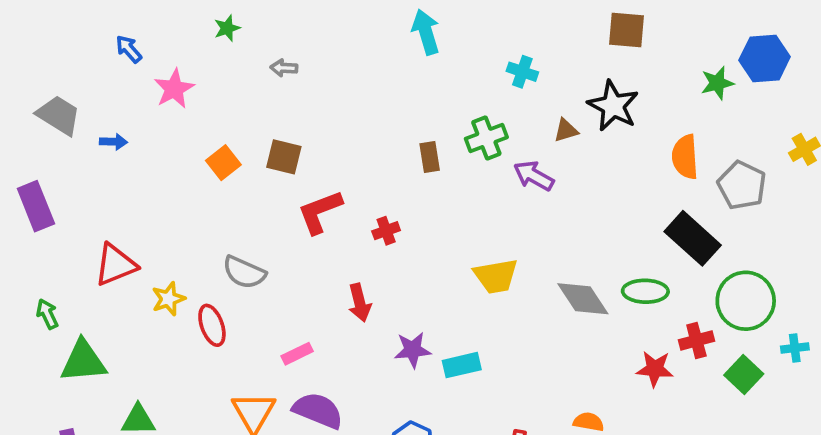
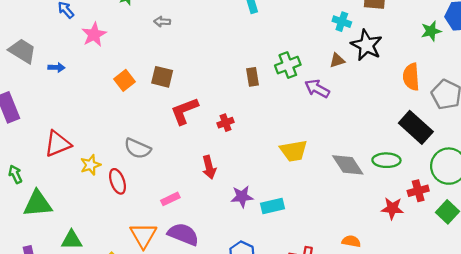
cyan cross: (522, 72) -> (342, 22), moved

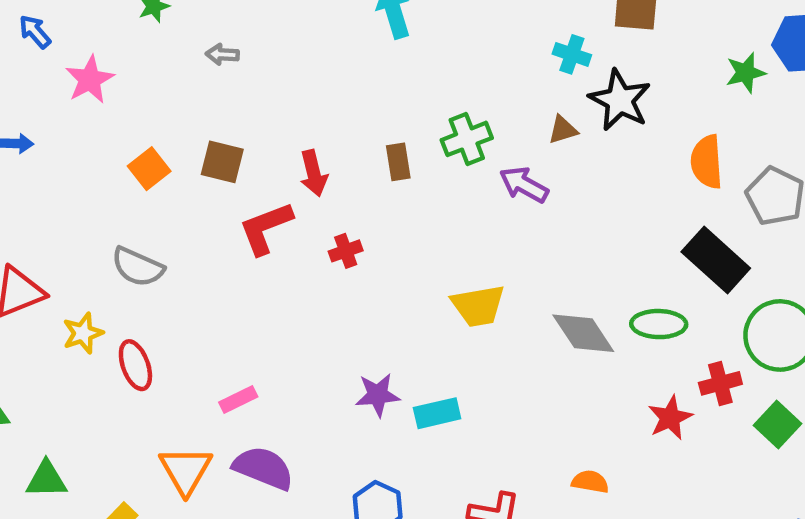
gray semicircle: (137, 148) -> (138, 267), moved
red arrow: (209, 167) -> (314, 173), moved
red star: (392, 208) -> (670, 418), turned -30

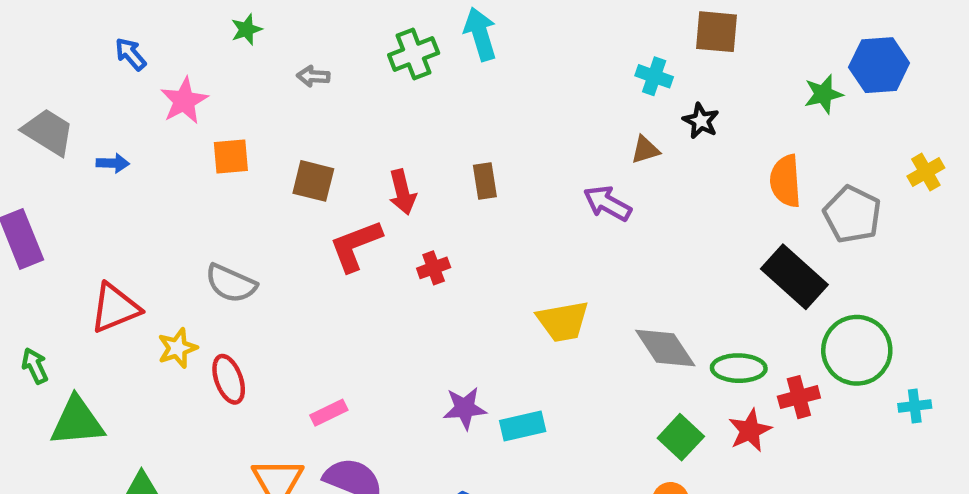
black star: (620, 100) -> (701, 121), size x0.6
green cross: (467, 139) -> (414, 54), moved
orange square: (149, 169) -> (231, 156), moved, turned 33
green ellipse: (659, 324) -> (739, 368), moved
green square: (778, 425) -> (681, 437), moved

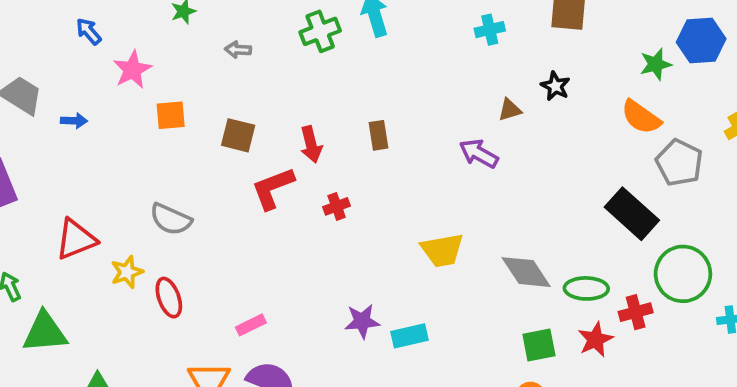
cyan cross: (654, 76) -> (490, 30), moved, turned -32
orange semicircle: (786, 181) -> (641, 117), moved, turned -51
green square: (681, 437) -> (539, 345), turned 36

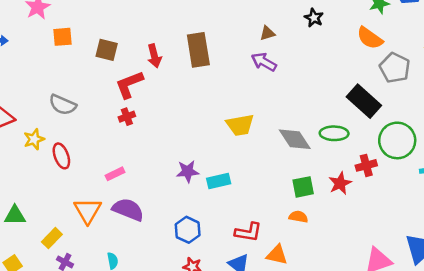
brown triangle: (510, 110) -> (267, 33), moved
brown rectangle: (378, 135) -> (198, 50), size x1.8
red cross: (337, 206) -> (127, 117), moved
green ellipse: (586, 288) -> (334, 133), moved

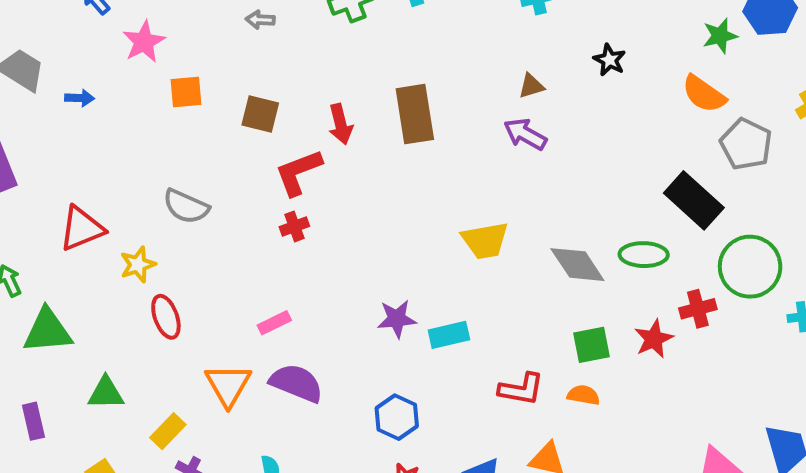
red ellipse: (61, 156) -> (166, 317), moved
red L-shape: (248, 232) -> (521, 389), moved

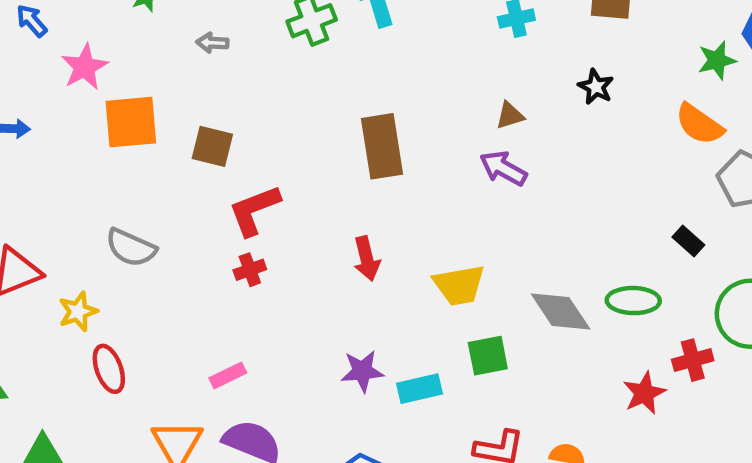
orange square: (186, 92) -> (131, 122), size x1.5
red arrow: (341, 124) -> (367, 259), moved
black rectangle: (694, 200) -> (688, 241), size x0.5
green square: (591, 345) -> (488, 356), moved

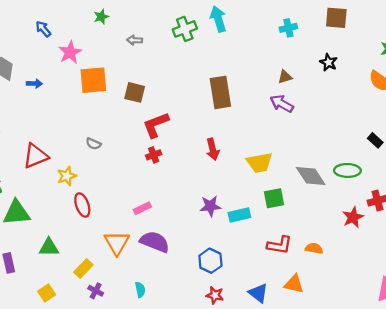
gray semicircle: (131, 248) -> (93, 144), size x0.6

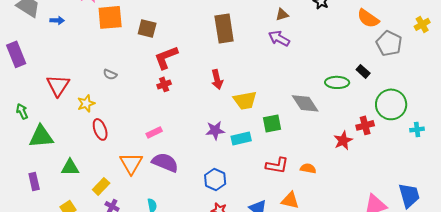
red triangle: (35, 156) -> (58, 85), turned -35
yellow trapezoid: (259, 163) -> (245, 100), moved
green ellipse: (347, 170) -> (337, 82), moved

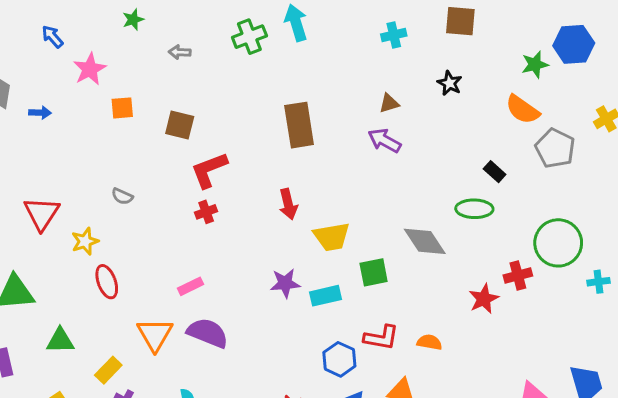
orange square: (110, 17) -> (122, 108), size x0.6
black rectangle: (363, 71) -> (495, 172), moved
blue hexagon: (215, 179) -> (339, 359), moved

